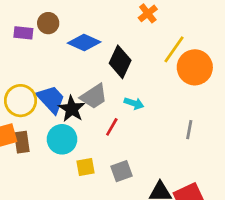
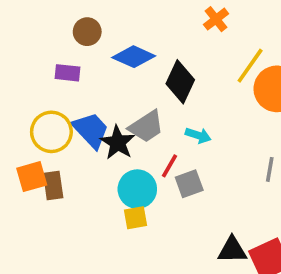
purple rectangle: (23, 33) -> (68, 73), moved
cyan circle: (62, 139) -> (137, 189), moved
gray square: (121, 171) -> (189, 184), moved

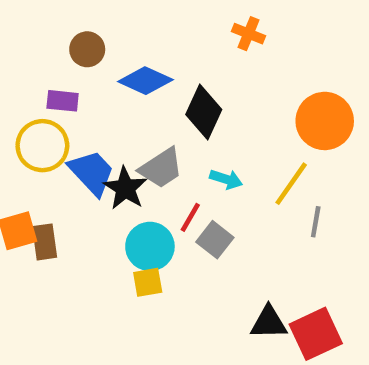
orange cross: (216, 19) -> (249, 34), turned -30
yellow line: (250, 66) -> (291, 184), moved
yellow circle: (51, 132) -> (42, 146), moved
gray square: (189, 184) -> (215, 240), turned -32

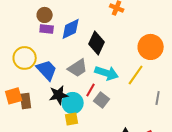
blue diamond: (145, 81) -> (71, 29), turned -50
purple rectangle: (63, 101) -> (47, 29), moved
cyan arrow: (226, 179) -> (107, 73), size x1.6
black star: (125, 188) -> (59, 95), moved, turned 30
gray line: (316, 222) -> (158, 98), moved

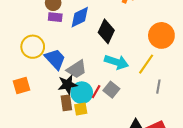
gray trapezoid: (78, 68) -> (77, 69), moved
red line: (91, 90) -> (96, 92), moved
gray line: (158, 98) -> (158, 87), moved
brown rectangle: (26, 101) -> (66, 103), moved

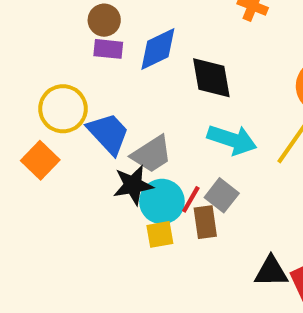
black diamond: (106, 31) -> (211, 78), turned -35
orange square: (21, 86) -> (40, 160), moved, turned -30
brown rectangle: (66, 103) -> (205, 222), moved

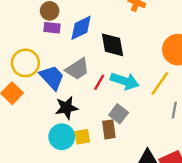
gray trapezoid: (152, 154) -> (77, 69), moved
red line: (191, 199) -> (99, 82), moved
cyan circle: (162, 202) -> (62, 137), moved

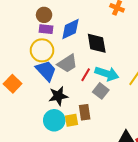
yellow circle: (25, 63) -> (42, 50), moved
gray square: (119, 114) -> (101, 91), moved
brown rectangle: (109, 129) -> (85, 112), moved

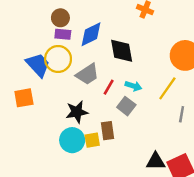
blue trapezoid: (46, 71) -> (38, 65), moved
cyan arrow: (107, 74) -> (133, 86), size x0.6
orange square: (13, 84) -> (24, 98), turned 36

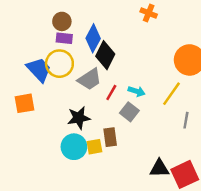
blue diamond: (91, 34) -> (93, 38), turned -36
black diamond: (122, 51) -> (105, 55), moved, turned 36

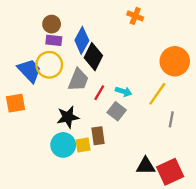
gray trapezoid: (90, 79) -> (78, 80), turned -35

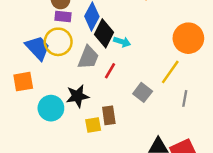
cyan arrow: (124, 92) -> (122, 42), moved
gray square: (117, 111) -> (143, 92), moved
cyan circle: (63, 145) -> (51, 108), moved

